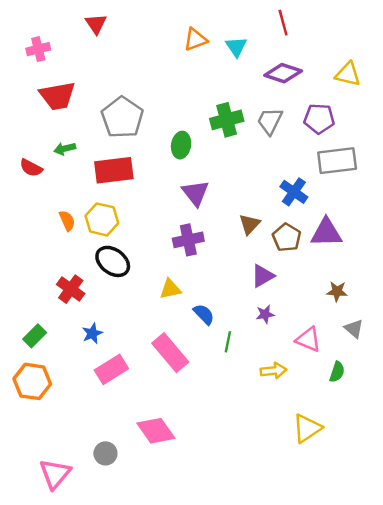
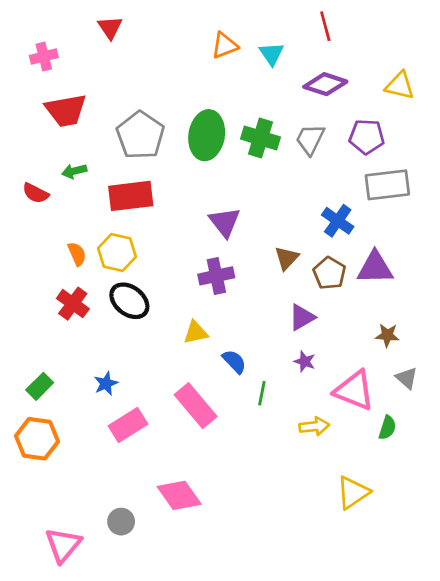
green cross: (227, 120) -> (260, 138), turned 32
green ellipse: (181, 145) -> (207, 135), moved, size x1.6
red cross: (71, 289) -> (73, 304), moved
purple star: (265, 314) -> (305, 361), turned 30
pink triangle: (308, 339) -> (354, 390), size x1.4

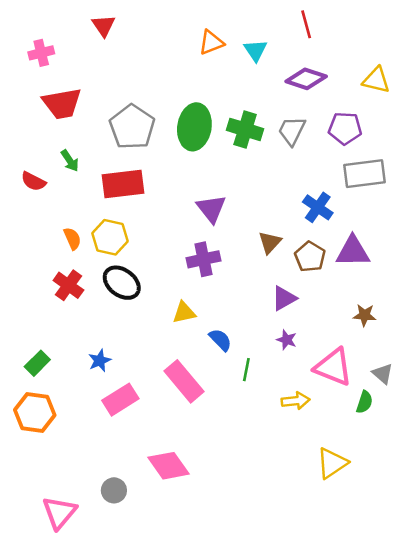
green arrow: (74, 171) -> (70, 161), turned -110
gray triangle: (407, 378) -> (383, 374), moved

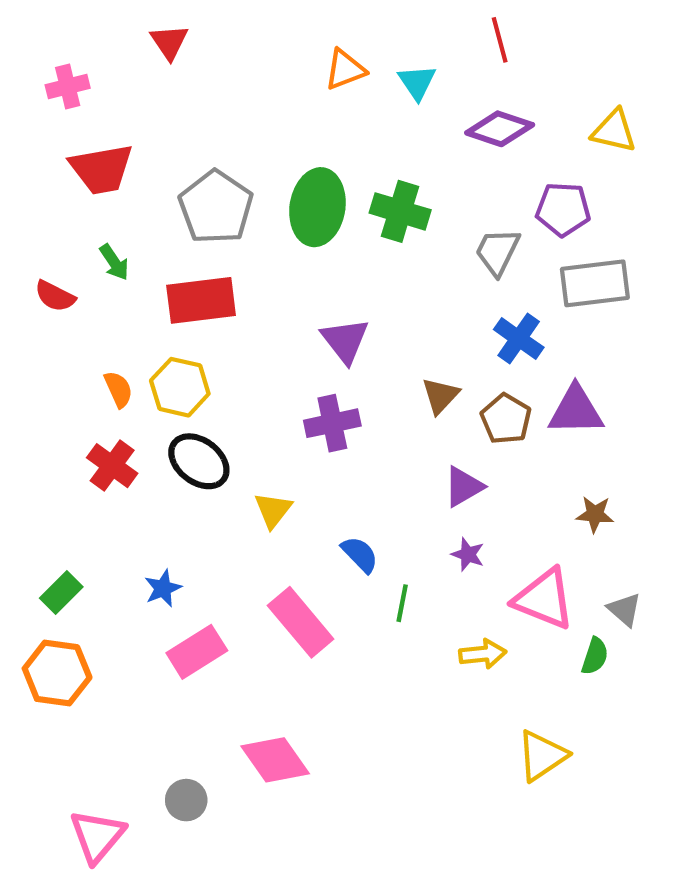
gray trapezoid: (292, 131) -> (497, 252), moved
yellow triangle: (184, 313) -> (273, 510), moved, turned -40

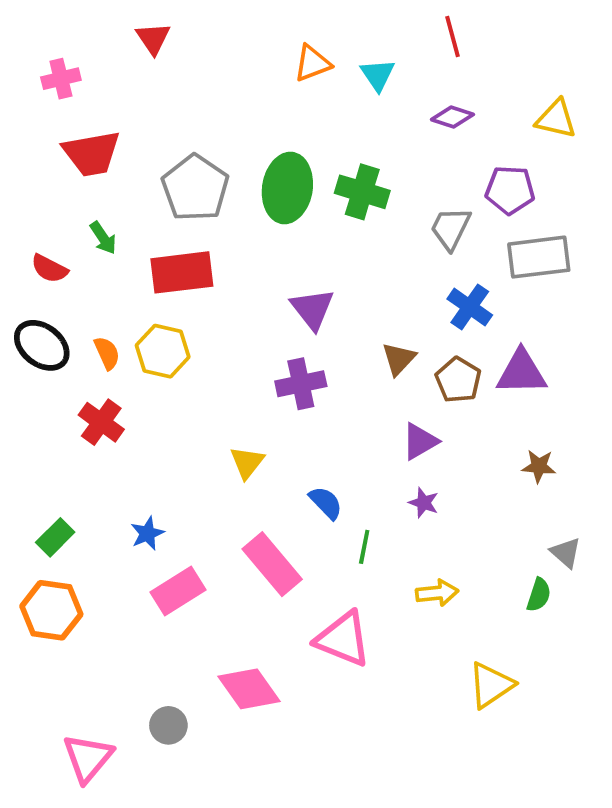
purple diamond: (500, 129) -> (452, 117), size x0.7
black ellipse: (199, 461) -> (42, 345), moved
pink triangle: (544, 599) -> (343, 639), moved

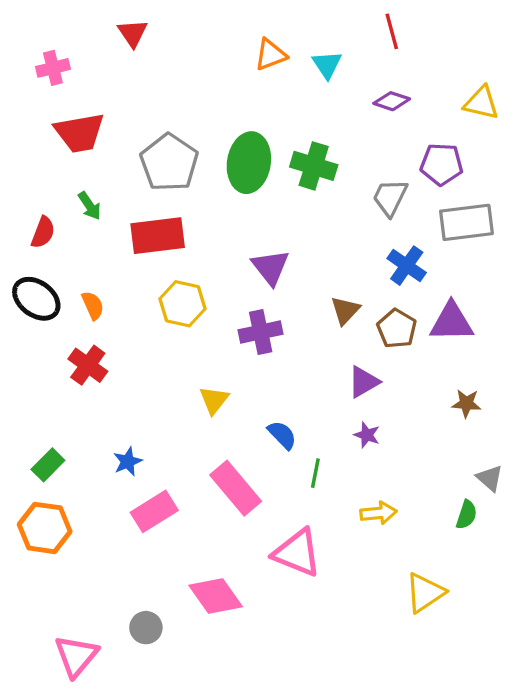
red semicircle: (49, 269) -> (43, 232), turned -96
yellow hexagon: (163, 351) -> (182, 304), moved

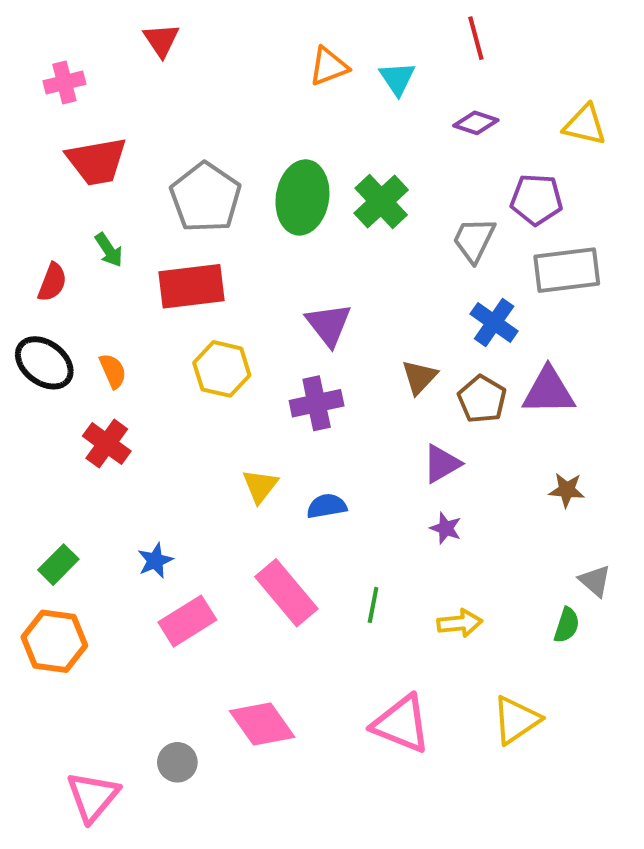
green cross: (314, 166) -> (381, 201), turned 30
blue semicircle: (282, 435) -> (327, 506), moved, turned -56
green line: (315, 473) -> (373, 605), moved
pink triangle: (297, 553) -> (401, 724), moved

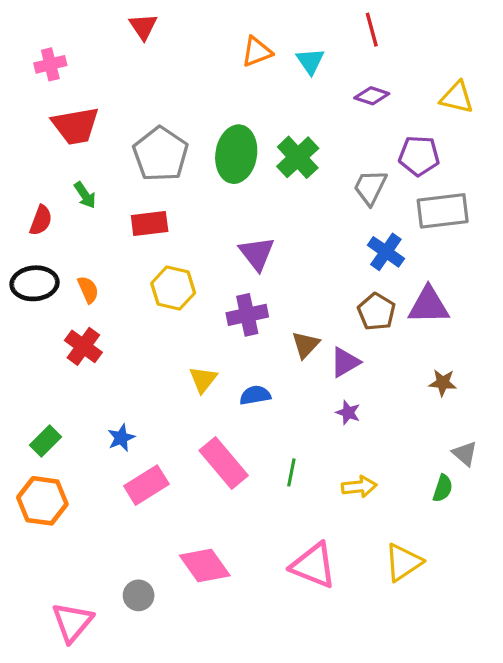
red triangle: (161, 40) -> (143, 26), moved
red rectangle: (192, 286) -> (150, 223), size x0.7
black ellipse: (44, 363) -> (35, 283), turned -42
brown triangle: (419, 377) -> (306, 345), moved

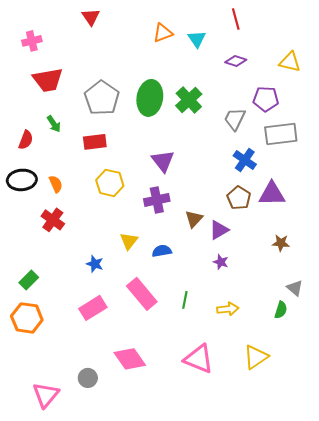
blue star: (121, 438) -> (95, 264), moved, turned -30

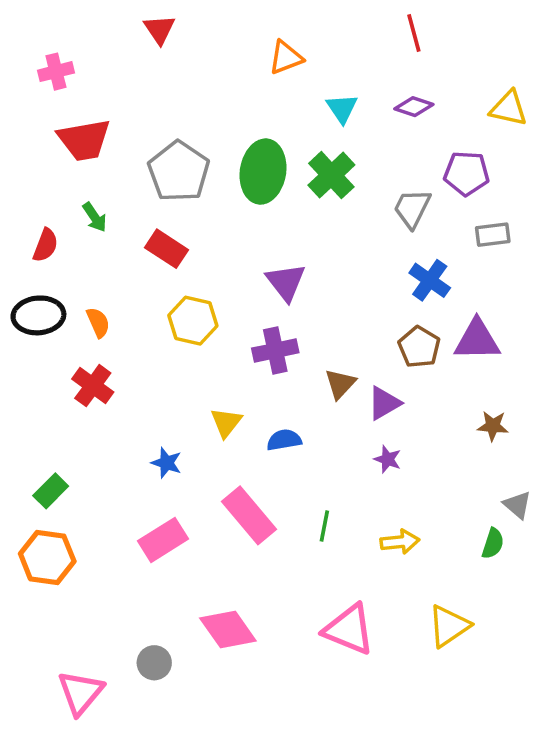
cyan triangle: (197, 39) -> (342, 108), moved
gray rectangle: (281, 134) -> (493, 235), size x0.6
red rectangle: (95, 142) -> (167, 249), turned 40

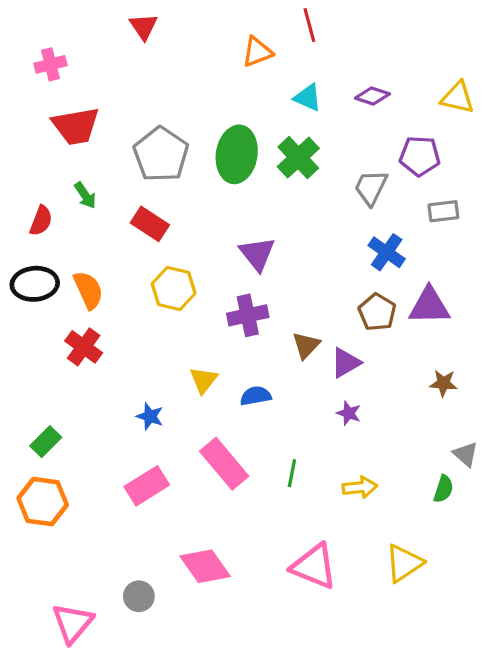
red line: (414, 33) -> (309, 25), moved
cyan triangle: (342, 108) -> (308, 98), turned -32
orange semicircle: (98, 322) -> (88, 290), size x1.4

